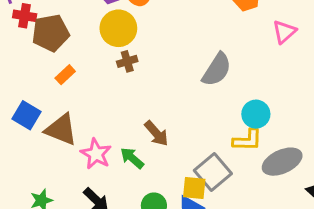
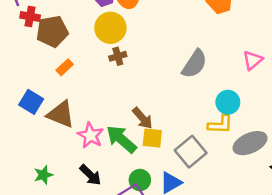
pink triangle: (284, 32) -> (253, 60), moved
green arrow: (132, 158) -> (121, 139), size x1.5
yellow square: (194, 188) -> (152, 138), moved

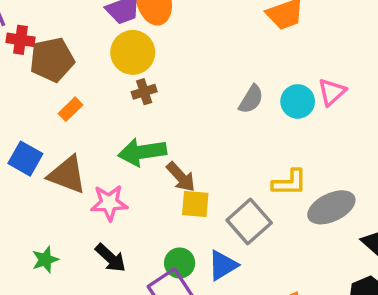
gray semicircle: (194, 64) -> (251, 99), size x0.7
cyan circle: (228, 102) -> (298, 101), moved
pink star: (90, 135) -> (109, 203), turned -30
green arrow: (121, 139) -> (142, 152), moved, turned -48

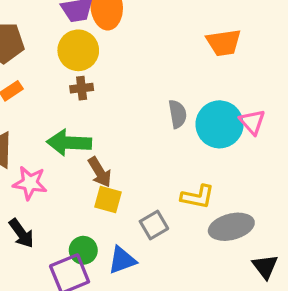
pink triangle: (332, 92) -> (252, 122), turned -40
gray semicircle: (251, 99) -> (178, 114), turned -52
cyan circle: (298, 101) -> (219, 124), size x1.5
gray square: (249, 222) -> (154, 225), size x0.7

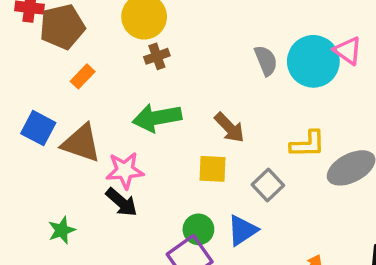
brown arrow: (100, 172) -> (229, 128), moved
black arrow: (21, 233) -> (121, 202), moved

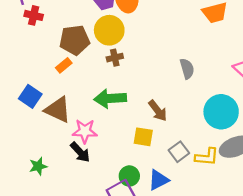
brown pentagon: (62, 27) -> (75, 40), moved
cyan circle: (313, 61) -> (221, 112), moved
yellow L-shape: (308, 144) -> (207, 157), moved

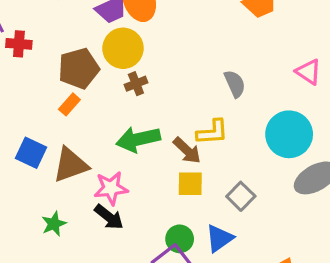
brown triangle: (58, 110) -> (70, 165), turned -36
brown arrow: (158, 111) -> (187, 150), moved
yellow L-shape: (207, 157) -> (212, 132), moved
green star: (38, 166) -> (54, 224), moved

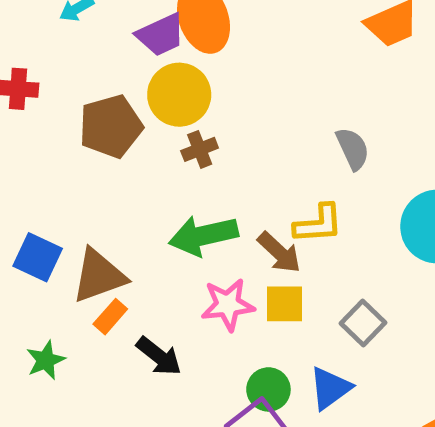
orange rectangle: (69, 104) -> (110, 317), moved
pink star: (111, 188) -> (228, 305), moved
green star: (54, 224) -> (46, 360), moved

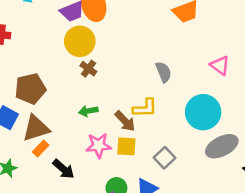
brown pentagon: (111, 126) -> (30, 89), moved
brown cross: (200, 149) -> (88, 69), turned -35
green arrow: (203, 235) -> (88, 111), size x0.6

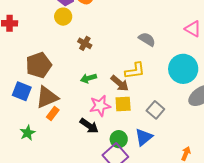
yellow circle: (80, 41) -> (63, 17), moved, size x0.7
gray semicircle: (164, 72) -> (147, 39), turned -30
black arrow: (63, 169) -> (89, 126), moved

